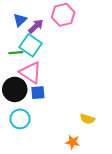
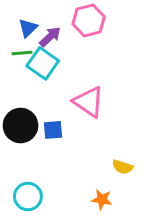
green line: (16, 53) -> (22, 53), moved
pink triangle: (31, 73) -> (89, 102), moved
cyan circle: (20, 119) -> (28, 196), moved

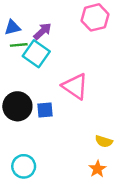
pink hexagon: (89, 20) -> (95, 17), moved
blue triangle: (28, 28) -> (12, 27), moved, turned 30
orange star: (102, 199) -> (98, 169), moved, turned 30

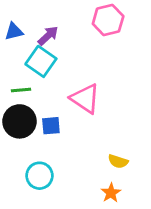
green line: (19, 45) -> (21, 90), moved
cyan circle: (24, 166) -> (39, 176), moved

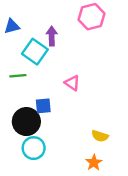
purple arrow: (48, 36) -> (52, 36), moved, turned -48
pink triangle: (85, 99) -> (72, 83), size x0.6
black circle: (20, 121) -> (26, 122), moved

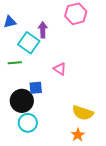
yellow semicircle: (100, 136) -> (83, 113), size x1.5

